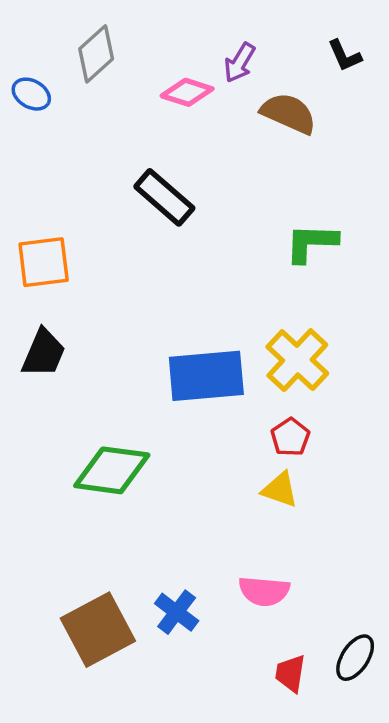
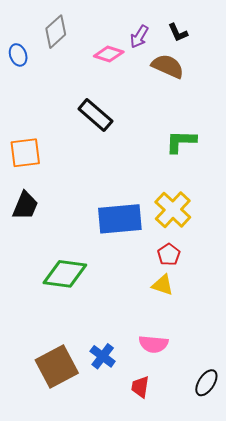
black L-shape: (345, 56) -> (178, 33), moved
blue ellipse: (31, 94) -> (18, 55), turned 40
red trapezoid: (290, 673) -> (140, 387), moved

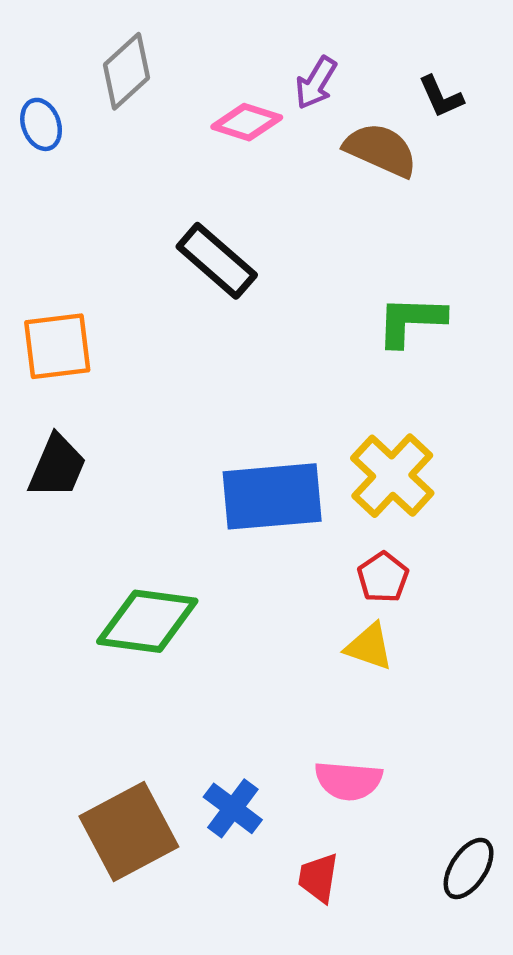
black L-shape: (178, 33) -> (441, 97), moved

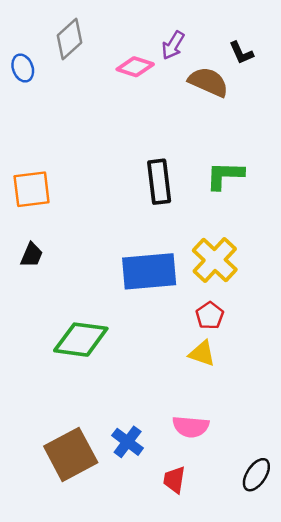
black rectangle: (217, 261) -> (159, 182), moved, turned 42
black trapezoid: (57, 466) -> (32, 255), size x0.7

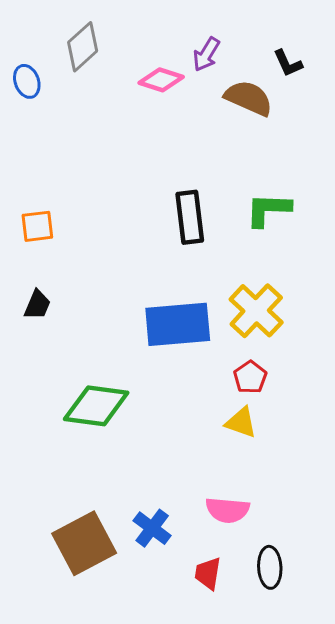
orange square: (32, 189) -> (37, 226), size x0.7
black ellipse: (256, 475) -> (270, 567), moved, turned -36

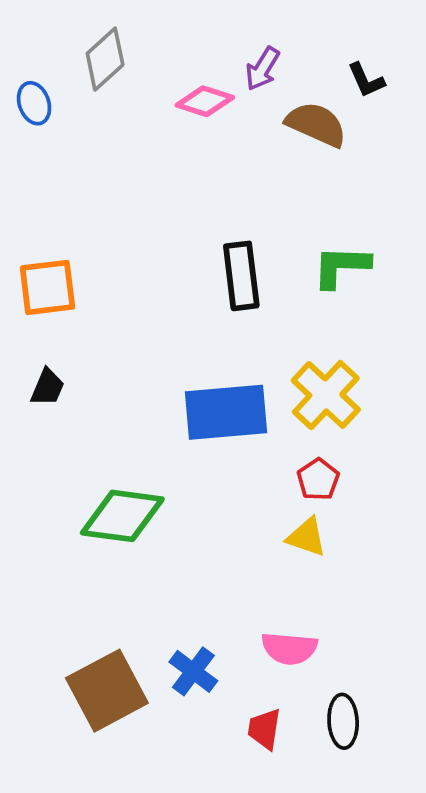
orange square: (37, 226) -> (47, 287), size x1.4

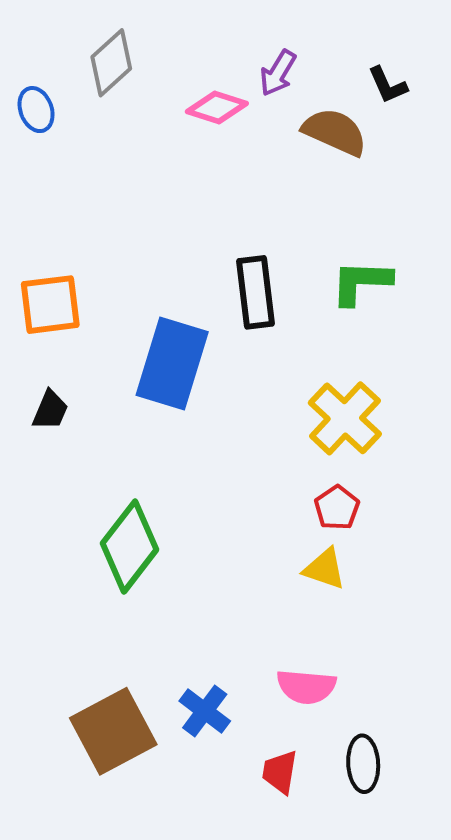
blue rectangle: (226, 412) -> (172, 364), moved, turned -68
green diamond: (122, 516) -> (130, 546), turned -60

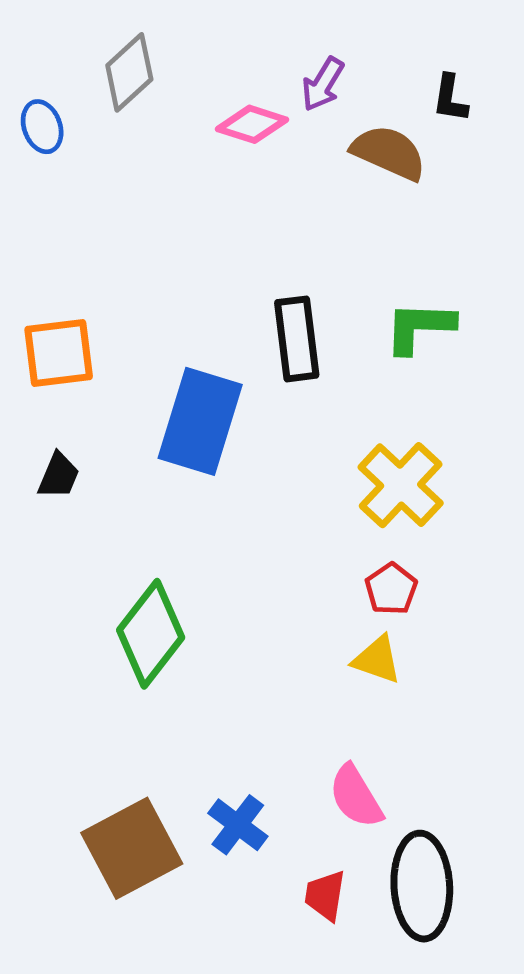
black L-shape: (388, 85) -> (450, 98), turned 33
pink semicircle: (306, 687) -> (356, 796), turned 54
black ellipse: (363, 764) -> (422, 886), size x1.6

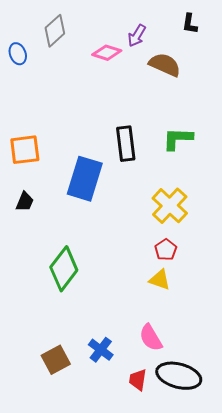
black L-shape: (450, 98) -> (190, 24), moved
brown square: (132, 848) -> (56, 360), size x0.7
black ellipse: (422, 886) -> (179, 376), turned -72

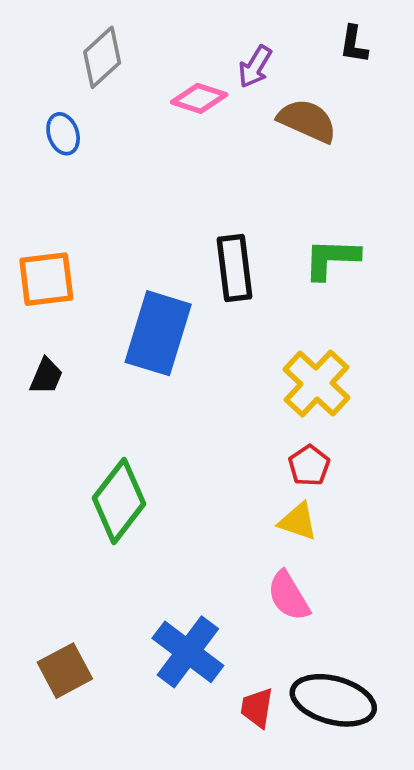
blue ellipse: (18, 54) -> (63, 134), moved
pink semicircle: (151, 338) -> (289, 596), moved
blue cross: (101, 350) -> (188, 652), size x1.5
brown square: (56, 360) -> (65, 671), moved

